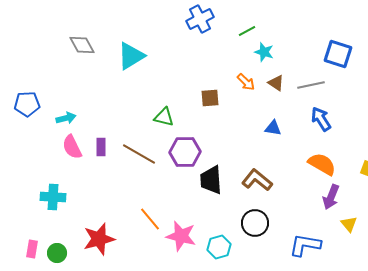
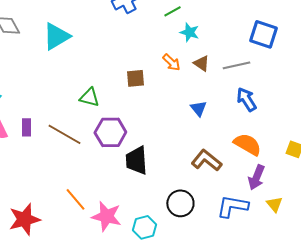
blue triangle: (273, 128) -> (198, 108), turned 42
brown L-shape: (257, 180) -> (206, 160), moved
blue L-shape: (305, 245) -> (232, 206), moved

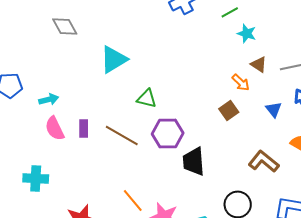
cyan triangle: (56, 36) -> (114, 59), moved
orange arrow: (171, 62) -> (241, 82), moved
brown square: (135, 78) -> (229, 110), moved, turned -30
blue triangle: (198, 108) -> (274, 109), moved

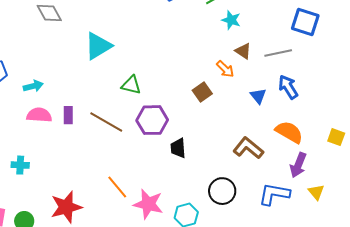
brown square: (229, 110) -> (202, 92), moved
pink semicircle: (55, 128) -> (39, 115), turned 120
black trapezoid: (194, 161) -> (178, 148), size x0.7
cyan cross: (36, 178) -> (20, 165), size x0.7

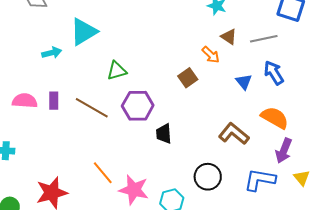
green triangle: (131, 85) -> (117, 71), turned -30
cyan arrow: (33, 86) -> (52, 53), moved

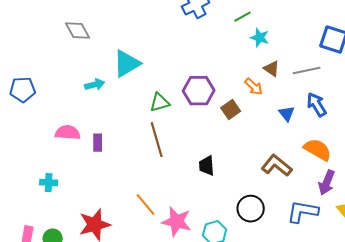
purple rectangle: (54, 101) -> (98, 143), moved
purple hexagon: (138, 106) -> (199, 91), moved
brown line: (92, 108) -> (157, 140), moved, turned 44

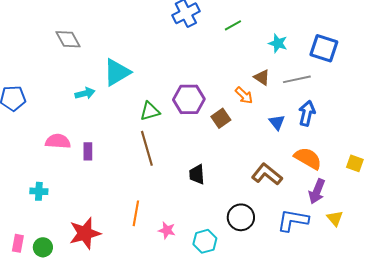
cyan star: (260, 38) -> (278, 43), moved
blue arrow: (317, 105) -> (307, 113), turned 45
orange line: (146, 205) -> (136, 213), turned 50
pink star: (177, 222) -> (167, 230), size x0.6

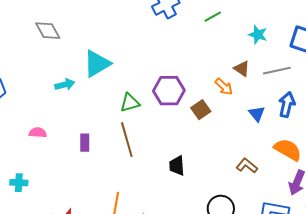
pink semicircle: (58, 141) -> (38, 133), size x0.7
purple rectangle: (88, 151) -> (85, 143), moved
brown L-shape: (267, 174) -> (247, 166), size x0.7

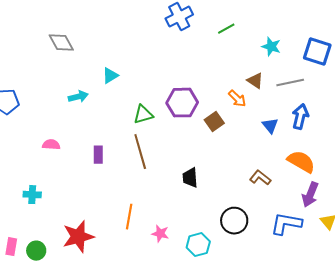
cyan triangle: (97, 64) -> (110, 76), size x0.6

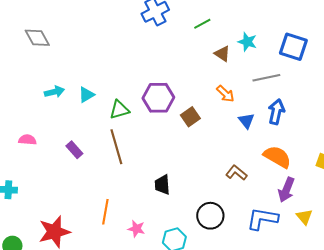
cyan triangle: (110, 76) -> (86, 95), moved
brown triangle: (255, 81) -> (222, 54), moved
orange arrow: (237, 99) -> (225, 94), moved
purple rectangle: (98, 155) -> (74, 150), turned -42
black trapezoid: (190, 178) -> (162, 185), moved

